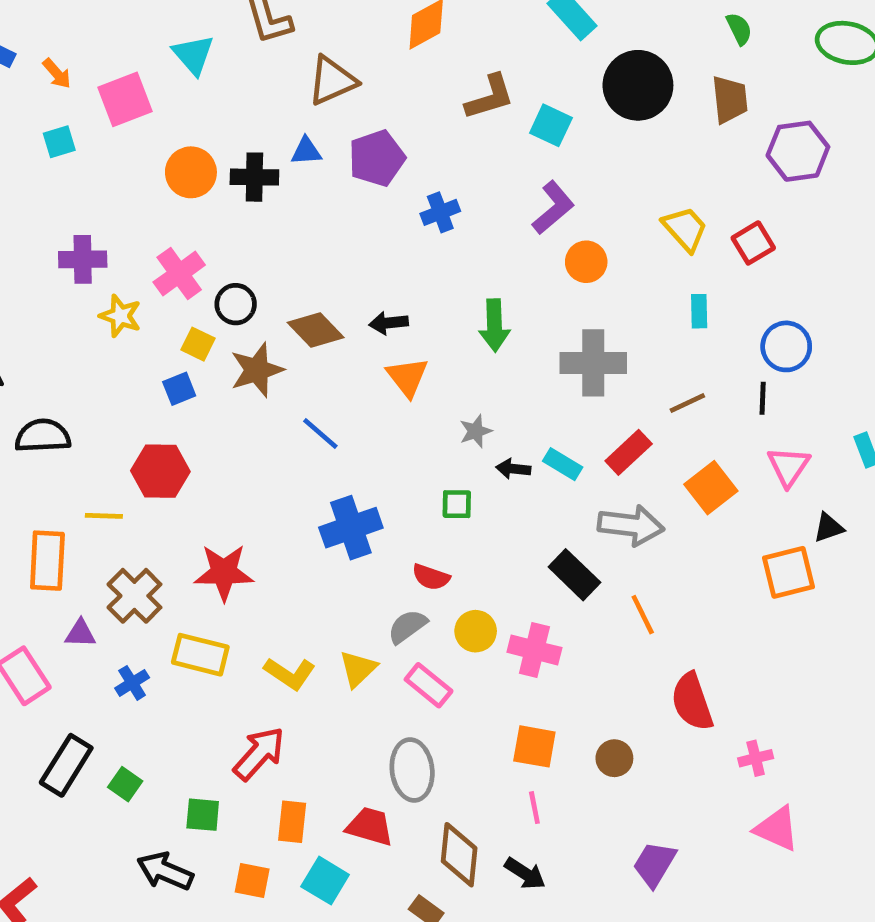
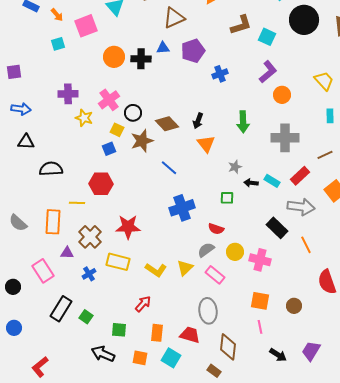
black arrow: (389, 323) -> (198, 121), turned -63
red arrow: (259, 754) -> (143, 304), size x0.7
black arrow: (525, 873) -> (278, 355), moved

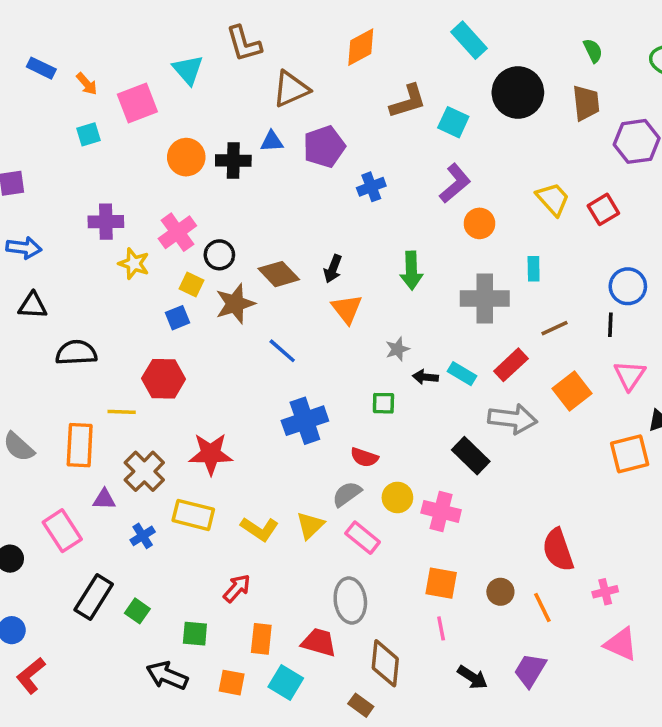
cyan rectangle: (330, 116) -> (534, 269), moved
orange line: (306, 245) -> (542, 607), moved
red L-shape: (40, 367) -> (31, 676), moved

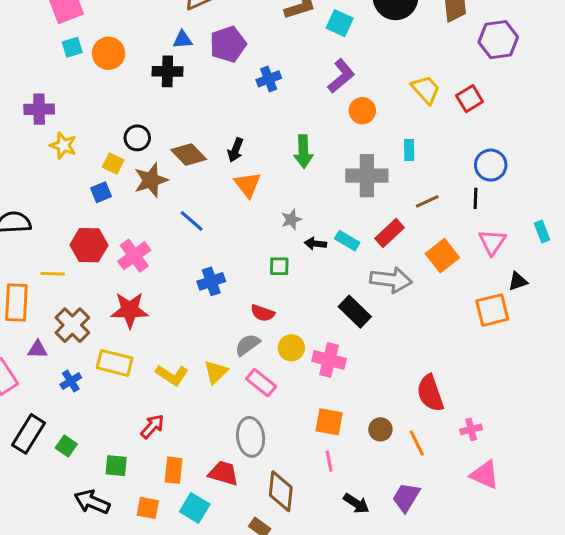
cyan square: (88, 134) -> (72, 47), moved
black cross: (233, 161) -> (167, 71), moved
pink cross: (177, 232) -> (134, 256), moved
blue cross: (305, 421) -> (211, 281), size x0.7

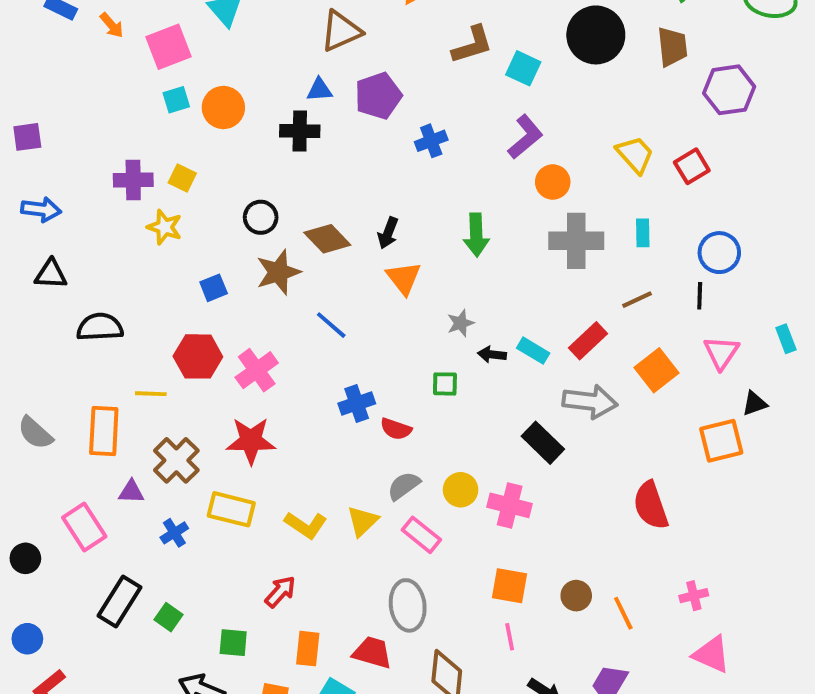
cyan rectangle: (409, 150) -> (643, 233), moved
yellow square: (113, 164) -> (182, 178), moved
gray cross: (367, 176) -> (576, 241), moved
red semicircle: (263, 313) -> (396, 429), moved
red semicircle: (430, 393) -> (651, 505), moved

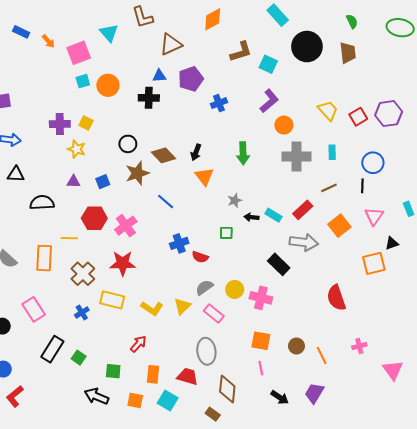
purple hexagon: (729, 90) -> (389, 114), moved
purple triangle: (131, 492) -> (73, 182), moved
pink triangle: (711, 654) -> (393, 370), moved, turned 30

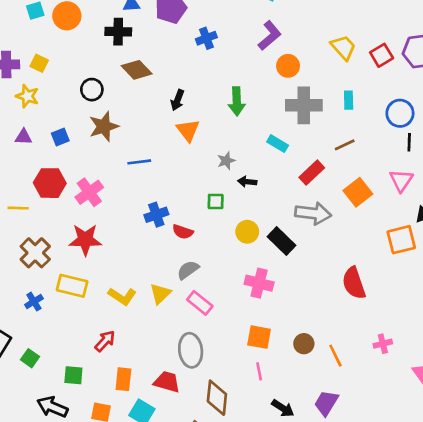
brown diamond: (163, 155) -> (137, 70), moved
black line: (362, 186) -> (409, 142), moved
blue line: (166, 202) -> (139, 162), turned -48
cyan rectangle: (273, 215) -> (278, 144), moved
yellow circle: (235, 289) -> (247, 232), moved

